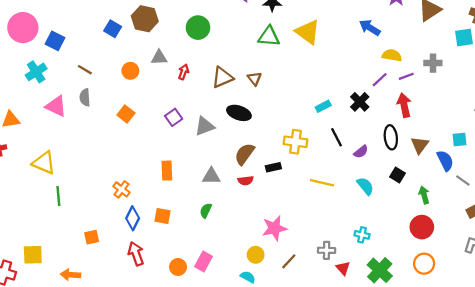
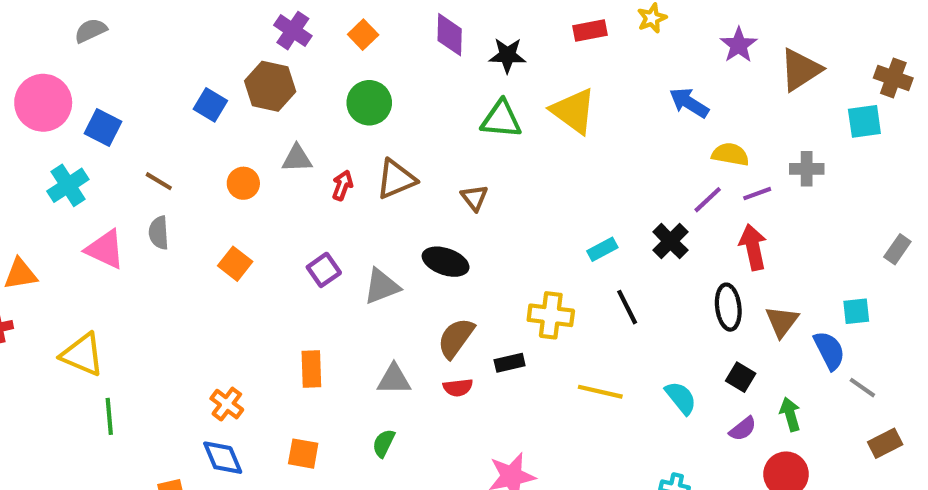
brown triangle: (222, 77) -> (396, 179), moved
purple semicircle: (361, 152) -> (743, 429), moved
blue diamond: (133, 218) -> (223, 458), moved, turned -50

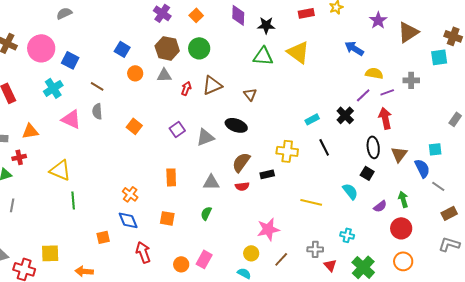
brown hexagon: (270, 86) -> (167, 48), moved
orange circle: (243, 183) -> (135, 73), moved
black square: (741, 377) -> (367, 173), moved
yellow line: (600, 392) -> (311, 202), moved

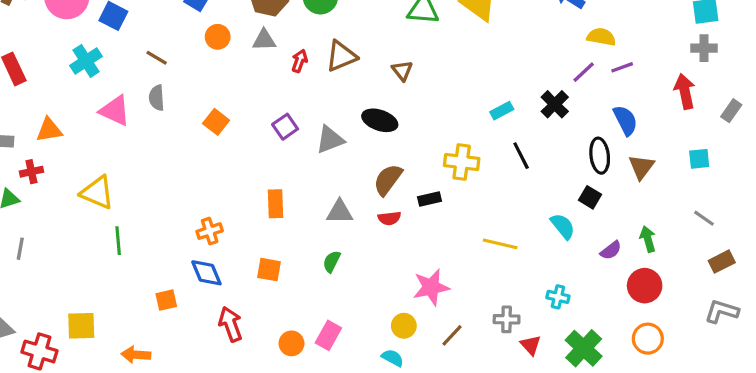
gray cross: (411, 80) -> (704, 48), moved
red arrow: (385, 118) -> (685, 91), moved
blue semicircle: (422, 168) -> (625, 120), moved
orange cross: (130, 194) -> (210, 231), turned 35

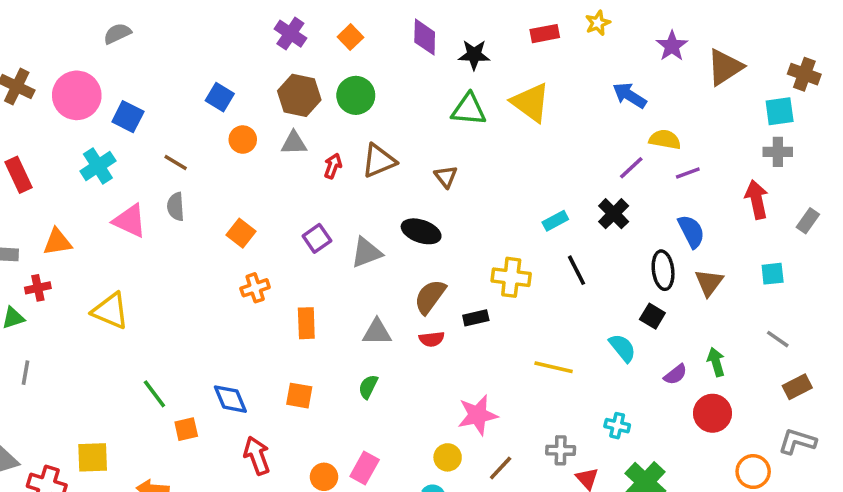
purple line: (584, 72) -> (631, 168), moved
orange cross: (210, 231) -> (255, 288), moved
green line: (118, 241) -> (154, 394), moved, turned -32
orange circle: (648, 339) -> (753, 472), moved

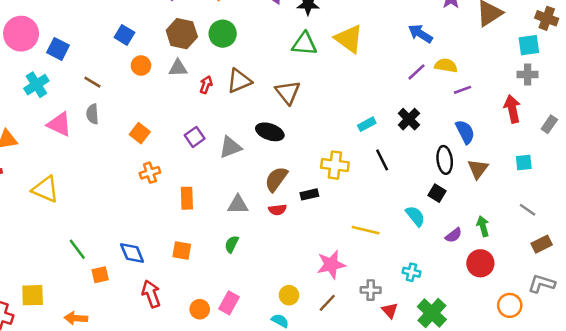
purple line: (631, 168) -> (417, 72), moved
brown triangle: (446, 177) -> (288, 92), size x1.5
pink star: (478, 415) -> (331, 265), moved

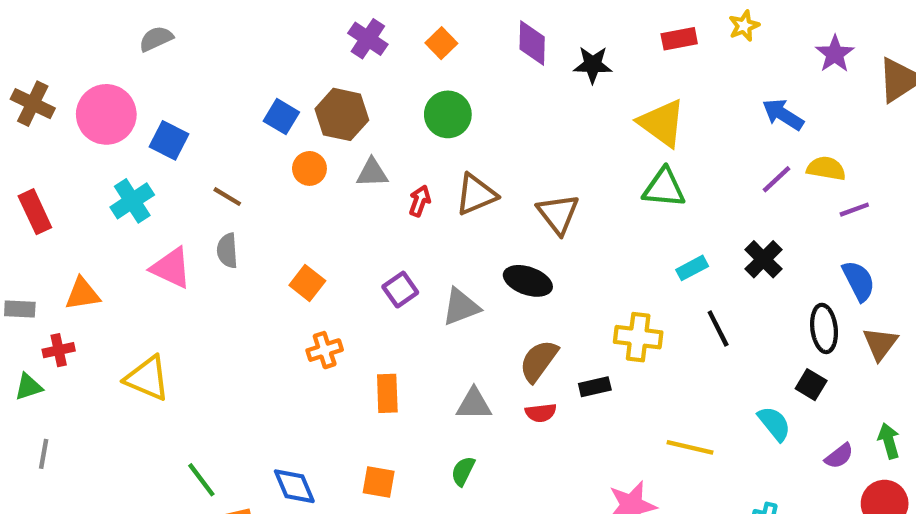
brown hexagon: (182, 34) -> (342, 114), moved
green triangle: (304, 44) -> (664, 188), moved

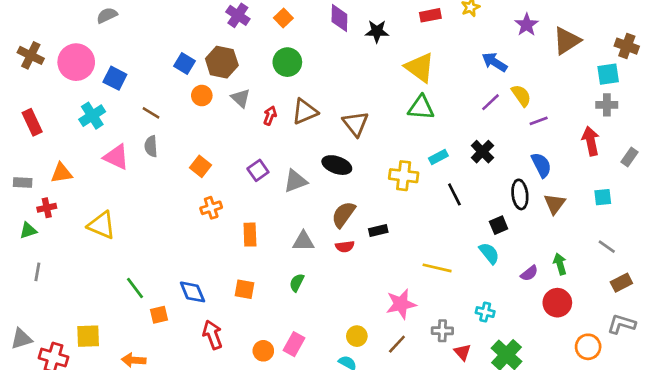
yellow semicircle: (826, 168) -> (521, 96), turned 45
gray triangle: (372, 173) -> (241, 98), turned 45
yellow cross: (638, 337) -> (404, 176), moved
black square: (811, 385) -> (499, 225), moved, turned 36

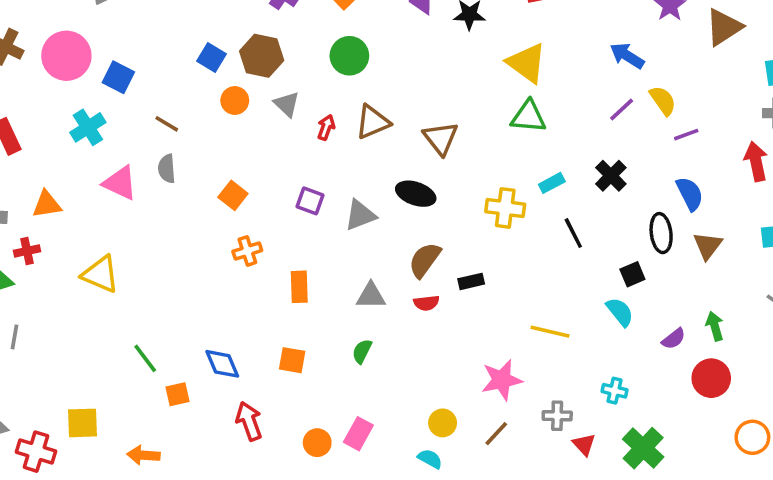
purple square: (258, 170) -> (310, 201), turned -35

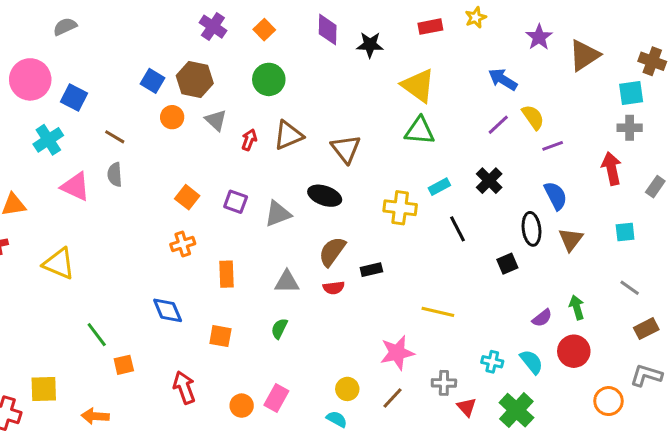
orange square: (233, 195) -> (187, 197), moved
cyan semicircle: (620, 312) -> (531, 362), moved
blue diamond: (222, 364) -> (168, 310), moved

